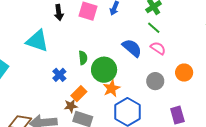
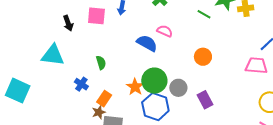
green line: (154, 28) -> (204, 14), moved
pink semicircle: (158, 48) -> (165, 31), moved
green circle: (104, 70) -> (154, 81), moved
gray circle: (155, 81) -> (178, 88), moved

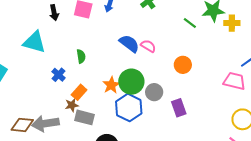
pink semicircle: (165, 31) -> (148, 46), moved

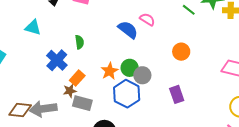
cyan triangle: (34, 42) -> (33, 27), size x0.7
pink semicircle: (148, 46) -> (147, 19), moved
blue cross: (59, 75) -> (57, 60), size x1.5
green circle: (131, 82) -> (130, 68), size x0.7
gray circle: (154, 92) -> (142, 75), moved

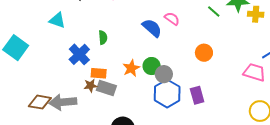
orange rectangle: (77, 78) -> (99, 73), turned 49
blue hexagon: (127, 94) -> (167, 94), moved
gray rectangle: (82, 103) -> (106, 88), moved

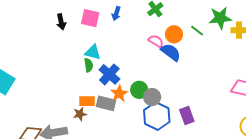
cyan triangle: (57, 20) -> (93, 52), moved
blue semicircle: (152, 28) -> (171, 52), moved
orange circle: (204, 53) -> (174, 34), moved
blue cross: (79, 54) -> (109, 74), moved
gray rectangle: (106, 88) -> (106, 103), moved

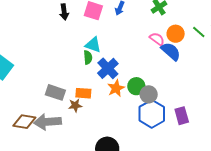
gray rectangle: (106, 103) -> (55, 92), moved

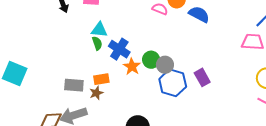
blue semicircle: (171, 51) -> (199, 14), moved

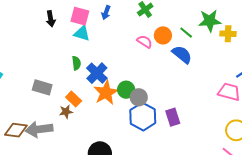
cyan triangle: (99, 30) -> (82, 33), moved
orange star: (132, 67) -> (106, 93), size x1.4
orange rectangle: (101, 79) -> (74, 99), turned 42
gray rectangle: (74, 85) -> (42, 87), moved

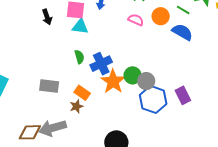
pink semicircle: (145, 42) -> (136, 20), moved
blue cross: (97, 73) -> (101, 64), turned 30

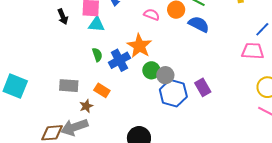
orange star: (113, 81) -> (139, 46), moved
brown star: (76, 106) -> (86, 106), moved

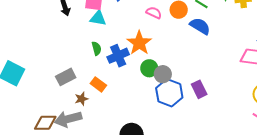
gray rectangle: (69, 86) -> (66, 77), turned -36

